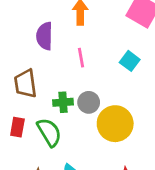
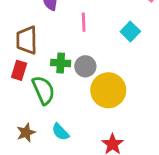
red rectangle: (17, 127) -> (19, 70), moved

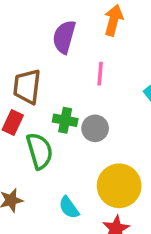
yellow circle: (108, 90) -> (119, 186), moved
cyan semicircle: (60, 132) -> (69, 208), moved

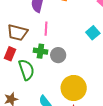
pink line: (100, 74) -> (46, 29), moved
brown trapezoid: (27, 87) -> (17, 32), turned -80

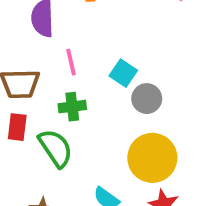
cyan square: (93, 33) -> (123, 73), moved
gray circle: (58, 55) -> (147, 99), moved

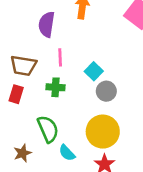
green semicircle: (56, 148) -> (48, 129), moved

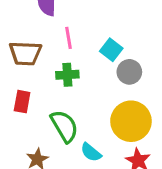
red rectangle: (16, 94) -> (22, 102), moved

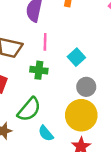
gray circle: (129, 72) -> (86, 87), moved
green semicircle: (64, 126) -> (29, 109), turned 60

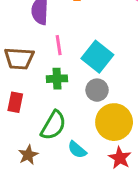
cyan square: (76, 57) -> (97, 57), size x1.5
gray circle: (86, 87) -> (97, 90), moved

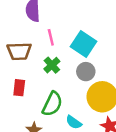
green cross: (57, 79) -> (52, 65), turned -35

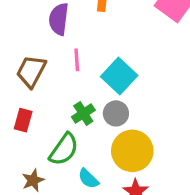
brown trapezoid: (19, 51) -> (31, 71), turned 110
green cross: (52, 65) -> (83, 113), moved

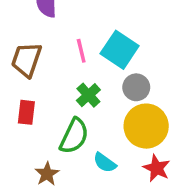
pink line: (77, 60) -> (81, 51), moved
gray circle: (116, 113) -> (136, 87), moved

